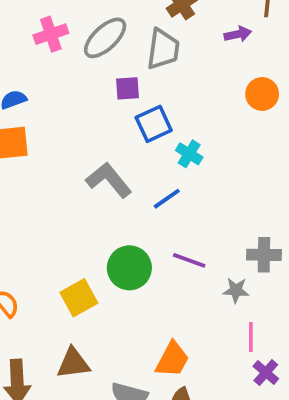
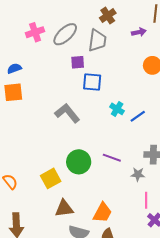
blue square: (154, 124) -> (92, 82), turned 30
cyan cross: (189, 154) -> (117, 109), moved
blue line: (167, 199) -> (138, 116), moved
brown triangle: (73, 363) -> (64, 209), moved

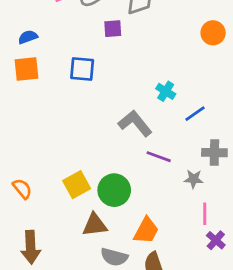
blue square: (92, 82) -> (82, 69), moved
gray L-shape: (67, 113) -> (135, 123), moved
blue line: (138, 116) -> (195, 114), moved
green circle: (79, 162) -> (114, 190), moved

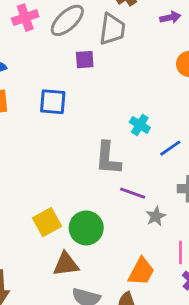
gray L-shape: (135, 123) -> (108, 158), turned -136
gray star: (194, 179) -> (156, 216), moved, turned -30
orange trapezoid: (146, 231) -> (141, 271), moved

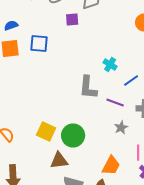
blue square: (53, 102) -> (39, 44), moved
purple line: (133, 193) -> (115, 102), moved
yellow square: (47, 222) -> (46, 132), turned -36

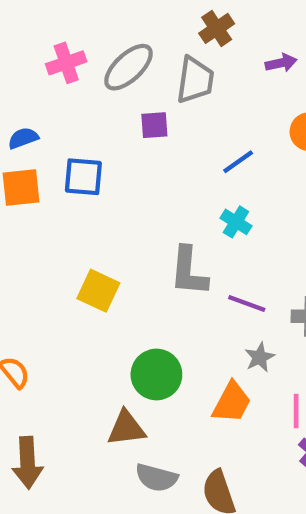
blue line: (131, 80) -> (238, 162), moved
yellow square: (46, 132) -> (98, 291), moved
orange trapezoid: (111, 166) -> (232, 402), moved

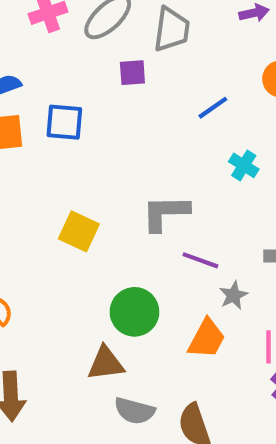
cyan cross: (236, 222) -> (244, 165), moved
gray L-shape: (189, 271) -> (165, 213), turned 84
purple line: (247, 304) -> (200, 260), moved

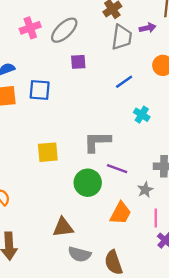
gray trapezoid: (172, 29) -> (122, 37), moved
yellow square: (79, 231) -> (48, 152), turned -30
gray star: (233, 295) -> (145, 190), moved
green circle: (134, 312) -> (88, 183), moved

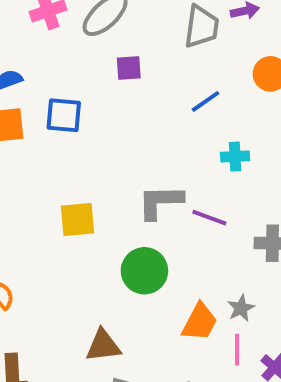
cyan cross: (142, 115) -> (235, 157), turned -35
purple line: (117, 169) -> (209, 218), moved
gray star: (145, 190) -> (241, 308), moved
pink line: (156, 218) -> (237, 350), moved

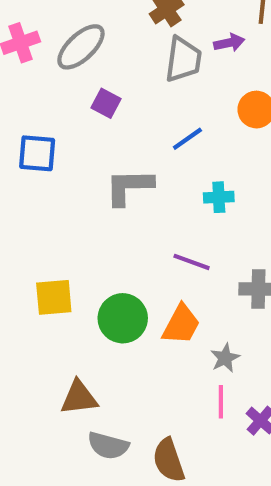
purple square: (129, 68) -> (106, 103), turned 32
gray L-shape: (160, 202) -> (129, 187), moved
yellow square: (77, 220) -> (54, 297), moved
orange trapezoid: (200, 322) -> (181, 325), moved

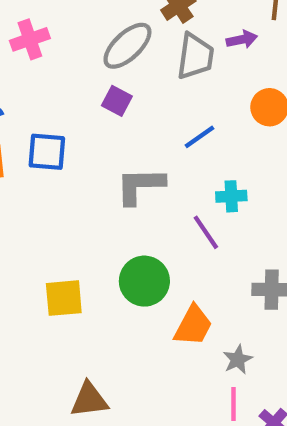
gray ellipse: (81, 47) -> (127, 46), moved
purple line: (192, 262) -> (206, 232), moved, turned 36
green circle: (123, 318) -> (144, 281), moved

